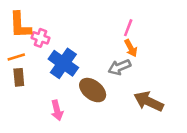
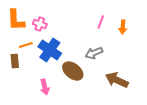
pink cross: (40, 38) -> (40, 24), moved
orange arrow: (131, 48) -> (123, 27), moved, turned 32
orange line: (16, 57) -> (26, 45), moved

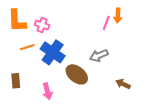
orange arrow: (123, 27) -> (118, 16), moved
brown rectangle: (15, 61) -> (16, 81), moved
brown arrow: (117, 80) -> (123, 84), size x0.6

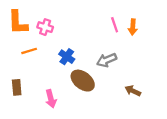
orange arrow: (118, 16) -> (133, 27), moved
pink line: (106, 23) -> (115, 25), turned -40
blue cross: (53, 52) -> (67, 57), moved, size x0.6

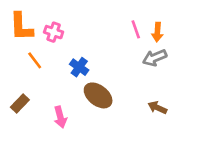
orange line: (29, 51) -> (35, 60), turned 70
gray arrow: (107, 60) -> (155, 58), moved
brown rectangle: (17, 87) -> (20, 104), turned 49

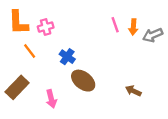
pink cross: (54, 32) -> (46, 27), turned -35
gray arrow: (155, 58) -> (153, 35), moved
brown rectangle: (20, 104) -> (17, 87), size x1.5

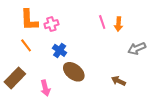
orange L-shape: (18, 22) -> (29, 20), moved
pink cross: (46, 27) -> (51, 24), moved
gray arrow: (153, 35) -> (137, 48), moved

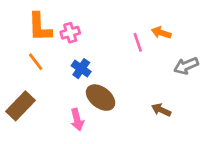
pink line: (102, 22) -> (138, 42), moved
orange arrow: (118, 24) -> (161, 33), turned 104
pink arrow: (45, 88) -> (77, 120), moved

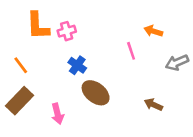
pink line: (138, 42) -> (131, 51), moved
orange line: (36, 62) -> (21, 65), moved
pink arrow: (77, 120) -> (58, 114), moved

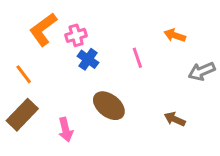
orange L-shape: (38, 26) -> (43, 29), turned 56
pink line: (131, 51) -> (137, 58), moved
blue cross: (77, 65) -> (88, 59), moved

